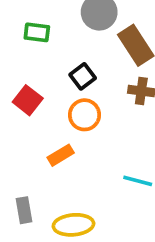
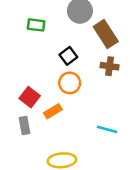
red square: (28, 100) -> (30, 97), moved
gray rectangle: (24, 210) -> (24, 125), moved

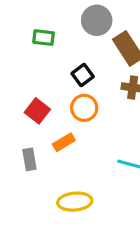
red square: (30, 97) -> (37, 111), moved

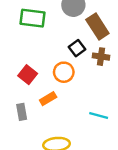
green rectangle: (44, 38) -> (32, 18), size x1.5
black square: (83, 75) -> (77, 48), moved

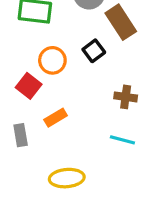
brown cross: (101, 57) -> (126, 97), moved
orange circle: (64, 72) -> (52, 60), moved

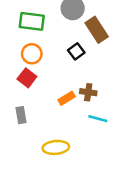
orange circle: (52, 60) -> (32, 54), moved
brown cross: (126, 97) -> (88, 92), moved
orange rectangle: (56, 118) -> (67, 98), moved

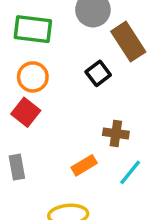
orange rectangle: (67, 98) -> (84, 165), moved
cyan line: (98, 119) -> (130, 172), turned -66

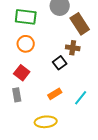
black square: (98, 73) -> (60, 63), moved
red square: (26, 112) -> (22, 73), moved
brown cross: (116, 133) -> (73, 48), moved

